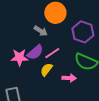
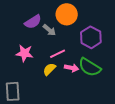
purple semicircle: (35, 52) -> (33, 22), moved
pink arrow: (69, 78) -> (72, 68), moved

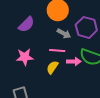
gray arrow: (49, 30) -> (64, 34), moved
pink line: (58, 54) -> (57, 51), turned 42

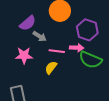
gray arrow: (64, 34) -> (40, 36), moved
pink arrow: (74, 61) -> (77, 48), moved

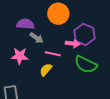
purple semicircle: (28, 23) -> (25, 24), turned -138
pink arrow: (77, 48) -> (73, 44), moved

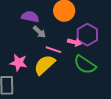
pink star: (20, 56) -> (19, 63), moved
yellow semicircle: (46, 70) -> (45, 65), size x1.6

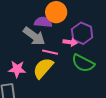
purple semicircle: (30, 17) -> (43, 22), moved
gray arrow: (39, 32) -> (34, 36), size x1.6

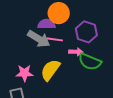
pink arrow: (70, 42) -> (76, 52), moved
pink line: (50, 52) -> (55, 39), moved

